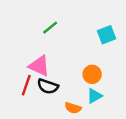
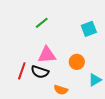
pink triangle: (39, 66) -> (47, 55), moved, turned -30
cyan triangle: (95, 96) -> (95, 80), moved

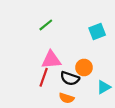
red line: (22, 71) -> (44, 77), moved
black semicircle: (40, 72) -> (70, 78), moved

